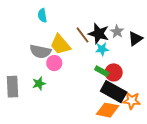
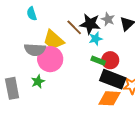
pink circle: (54, 63) -> (50, 59), size x1.6

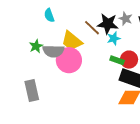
green star: (38, 82) -> (36, 46), moved

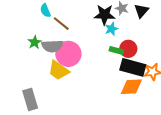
brown line: (92, 28) -> (61, 24), moved
yellow trapezoid: (72, 41) -> (59, 70), moved
gray rectangle: (32, 91) -> (30, 99), moved

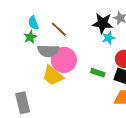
cyan semicircle: (45, 11) -> (33, 23), moved
green star: (35, 42) -> (30, 37), moved
green rectangle: (116, 50) -> (98, 73), moved

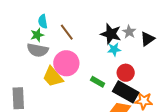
gray semicircle: (48, 51) -> (38, 50), moved

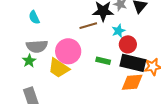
brown line: (67, 32) -> (88, 26), moved, turned -54
green star: (37, 35) -> (29, 61), moved
cyan star: (114, 49) -> (118, 31), moved

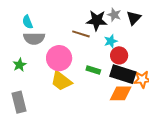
brown line: (88, 26) -> (81, 34), turned 30
gray semicircle: (37, 46) -> (34, 38), moved
yellow trapezoid: (59, 68) -> (61, 81), moved

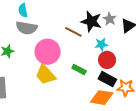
black rectangle: (123, 74) -> (107, 79), size x0.7

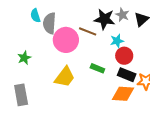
gray semicircle: (27, 28) -> (50, 23), moved, turned 90
pink circle: (48, 52) -> (66, 40), moved
yellow trapezoid: (46, 75) -> (65, 77), turned -95

